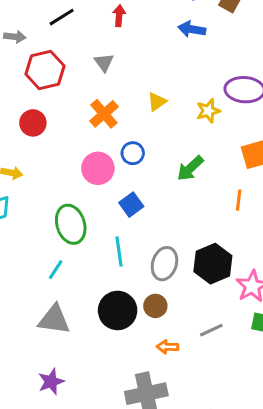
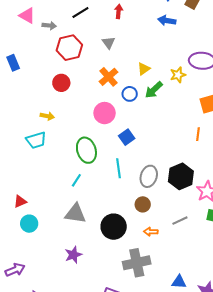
blue circle: (133, 153) -> (130, 94), moved
green arrow: (190, 168) -> (154, 90), moved
black circle: (118, 310) -> (114, 227), moved

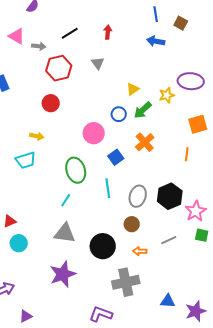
orange cross: (109, 77) -> (145, 142), moved
purple star: (73, 255) -> (63, 274), size x1.5

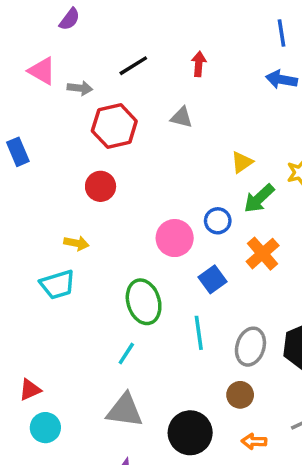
gray triangle: (98, 63) -> (182, 117), turned -40
blue circle: (119, 114) -> (218, 221), moved

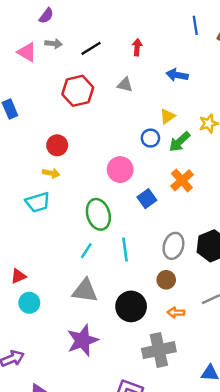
blue arrow: (281, 79) -> (177, 75), moved
gray arrow: (80, 88) -> (54, 44), moved
red circle: (101, 186) -> (57, 145), moved
blue circle: (218, 221) -> (150, 138), moved
cyan line: (199, 333) -> (125, 249), moved

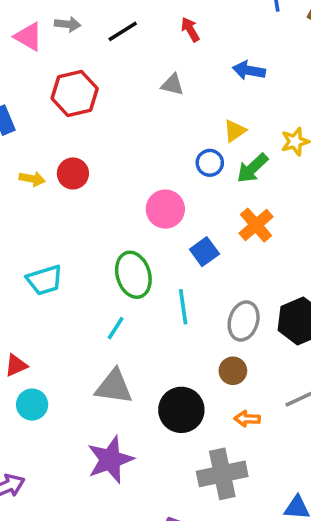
red arrow: (137, 47) -> (190, 30), turned -35
red hexagon: (78, 91) -> (75, 94), moved
yellow arrow: (51, 173) -> (32, 179), moved
cyan trapezoid: (38, 202) -> (45, 280), moved
cyan line: (125, 249) -> (183, 307), moved

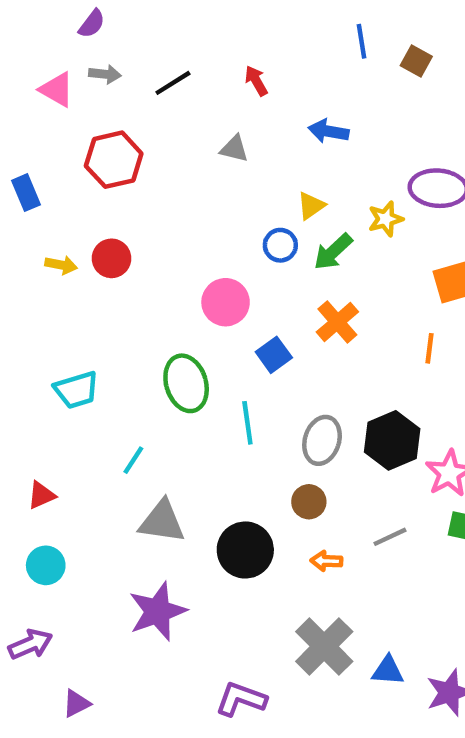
cyan line: (116, 328) -> (133, 460), moved
cyan circle: (32, 405) -> (46, 565), moved
gray cross: (222, 474) -> (324, 646), moved, turned -33

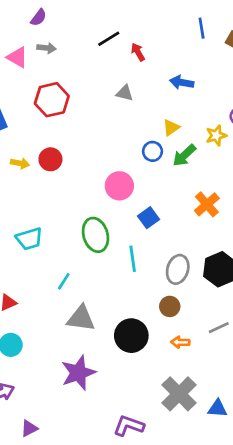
black line: (173, 83) -> (109, 39), moved
orange cross: (337, 322) -> (207, 204), moved

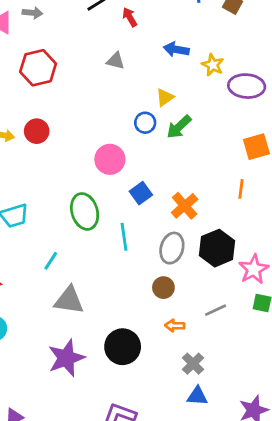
yellow star: (216, 135) -> (213, 65), moved, turned -30
orange cross: (207, 204) -> (185, 206), moved
black circle: (131, 336) -> (123, 347), moved
gray cross: (179, 394) -> (193, 364), moved, size x0.6
blue triangle: (217, 408) -> (197, 396), moved

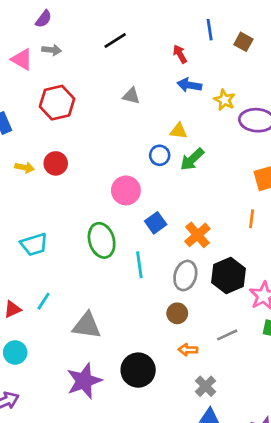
red arrow: (130, 17) -> (180, 54), moved
yellow triangle: (165, 97) -> (179, 131), turned 42
cyan line: (51, 261) -> (44, 301), moved

